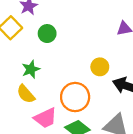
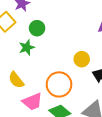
green star: (31, 69) -> (27, 47), moved

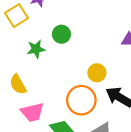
green circle: (37, 28) -> (61, 34), moved
orange circle: (59, 84) -> (81, 100), moved

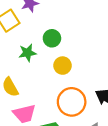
yellow circle: (97, 73) -> (63, 66), moved

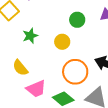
green circle: (52, 38) -> (77, 20), moved

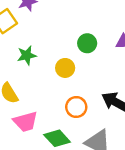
orange circle: (75, 72) -> (76, 107), size x0.7

